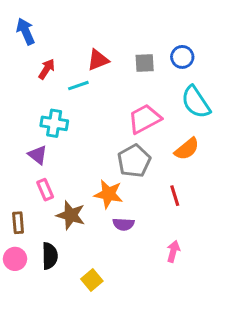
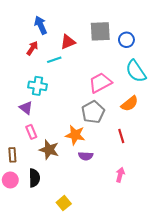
blue arrow: (26, 31) -> (41, 25), moved
gray square: (145, 63) -> (100, 31), moved, size x1.5
yellow square: (92, 280) -> (64, 203), moved

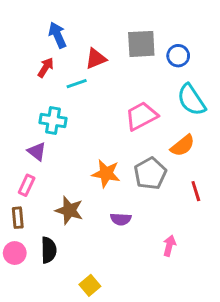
gray pentagon: (93, 112) -> (150, 173), moved
pink rectangle: (31, 132) -> (27, 185), moved, turned 48
orange star: (75, 135) -> (106, 173), moved
red line: (121, 136) -> (196, 191), moved

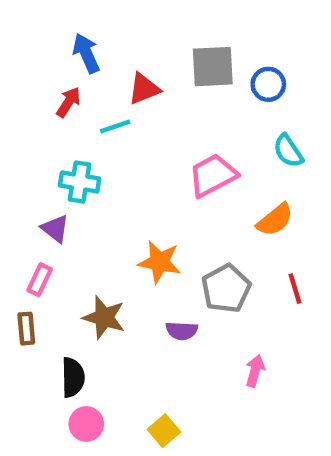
cyan semicircle: (191, 100) -> (288, 151), size x0.7
gray pentagon: (150, 173) -> (226, 289), moved
pink circle: (15, 253) -> (86, 424), moved
yellow square: (90, 285) -> (164, 431), moved

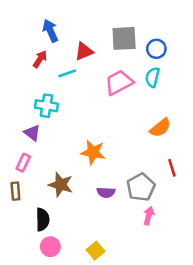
cyan semicircle: (288, 151) -> (153, 77), moved, turned 48
pink trapezoid: (213, 175) -> (119, 82), moved
gray pentagon: (226, 289) -> (141, 187), moved

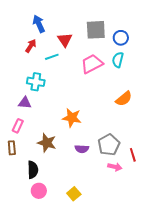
red triangle: (84, 51) -> (65, 40), turned -42
purple triangle: (32, 133) -> (25, 103), turned -32
red line: (172, 168) -> (133, 155), moved
pink arrow: (149, 216) -> (115, 167), turned 88

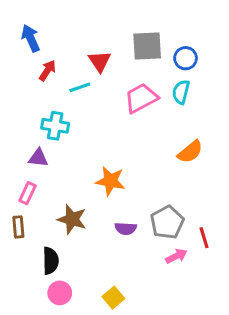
blue arrow: (39, 24) -> (31, 38), moved
pink arrow: (115, 167) -> (176, 256), turned -40

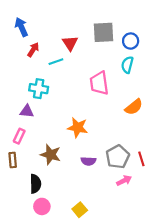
pink trapezoid: (141, 98) -> (99, 83), moved, turned -70
red line: (204, 238) -> (141, 159), moved

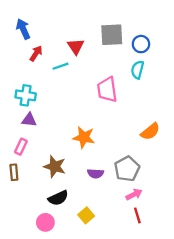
cyan cross: (39, 89) -> (26, 95), moved
orange semicircle: (134, 107) -> (150, 131), moved
red line: (141, 159) -> (137, 215), moved
black semicircle: (35, 184) -> (58, 198), moved, turned 66
yellow square: (80, 210) -> (86, 215), moved

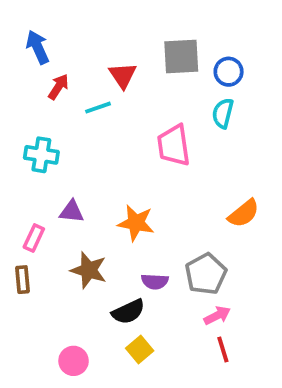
purple triangle: (29, 120) -> (72, 212), moved
black semicircle: (58, 198) -> (128, 312), moved

